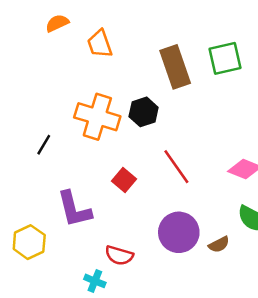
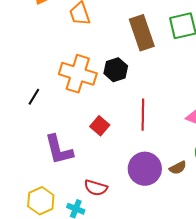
red line: (176, 167) -> (143, 115), turned 36
yellow hexagon: (29, 242) -> (41, 201), moved
brown semicircle: (219, 244) -> (178, 168), moved

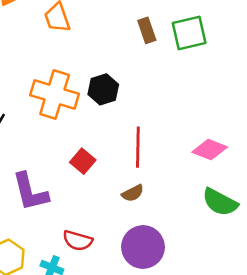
brown rectangle: (142, 33) -> (147, 30), moved, size x0.6
brown semicircle: (178, 168) -> (133, 193), moved
purple circle: (145, 169) -> (143, 247), moved

